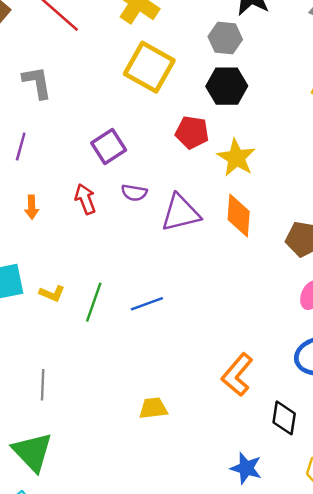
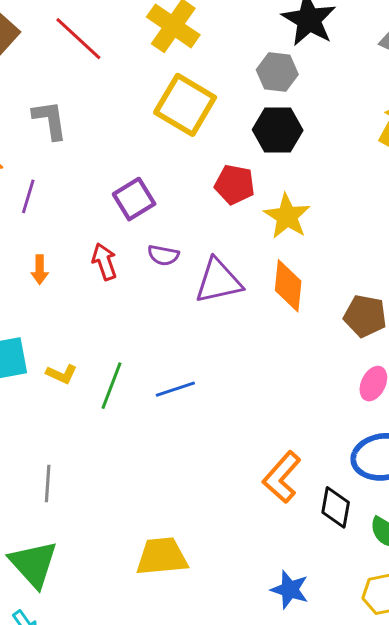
yellow trapezoid: (153, 408) -> (162, 556), moved, size x1.5
black diamond: (284, 418) -> (336, 507), moved

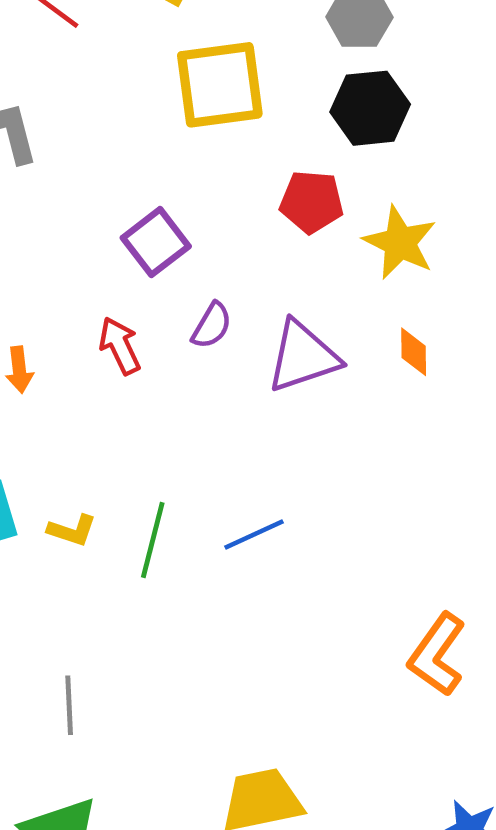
yellow square: (185, 105) -> (220, 85), turned -32
purple semicircle: (163, 255) -> (212, 326), turned -64
orange diamond: (288, 286) -> (414, 352), size x0.6

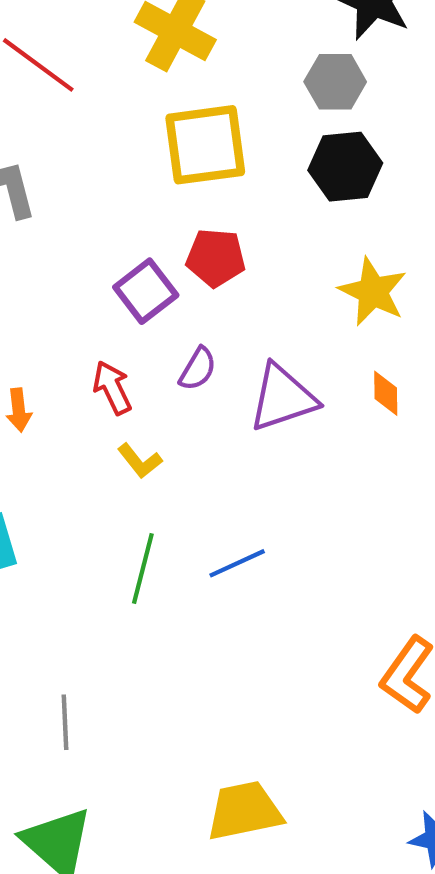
red pentagon: (312, 202) -> (216, 258), moved
yellow L-shape: (72, 530) -> (140, 461), moved, turned 33

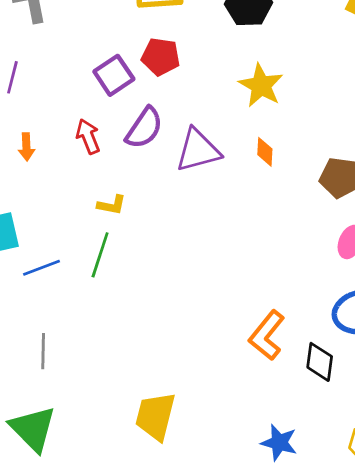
purple semicircle: (198, 369) -> (144, 128), size x1.5
yellow L-shape: (140, 461) -> (112, 205), moved, turned -44
blue line: (237, 563) -> (42, 268), moved
yellow trapezoid: (244, 811) -> (155, 416), turned -68

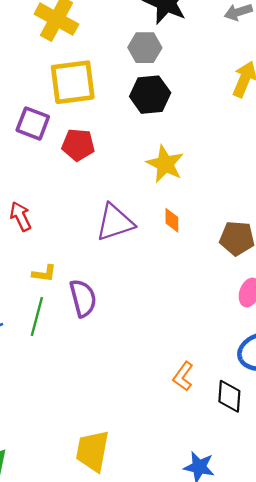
purple square: (114, 75) -> (33, 123), moved, turned -32
purple semicircle: (144, 128) -> (83, 298), moved, turned -45
orange L-shape: (267, 335) -> (183, 376), size x0.7

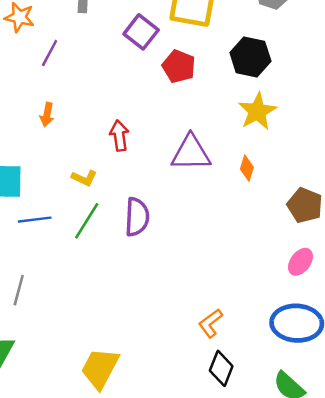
black hexagon: (150, 95) -> (250, 57), moved
red arrow: (21, 216) -> (119, 136), moved
yellow L-shape: (44, 273) -> (84, 178), moved
black diamond: (229, 396) -> (221, 368), moved

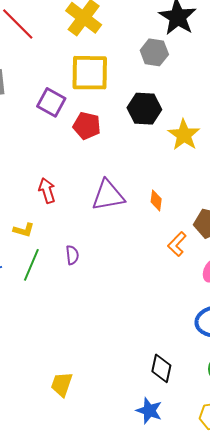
yellow star: (257, 111) -> (184, 135), moved
purple semicircle: (137, 217) -> (72, 255), size x0.6
orange L-shape: (211, 323) -> (177, 244), moved
yellow trapezoid: (100, 368) -> (62, 384), size x0.7

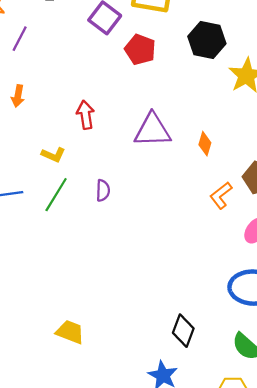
yellow trapezoid: (62, 384) -> (70, 332), turned 84

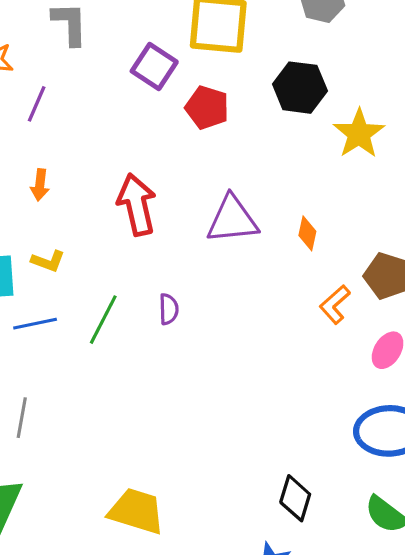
red arrow: (86, 115) -> (137, 205), size x1.5
yellow L-shape: (53, 155) -> (48, 261), moved
yellow trapezoid: (70, 332) -> (136, 511), size x1.4

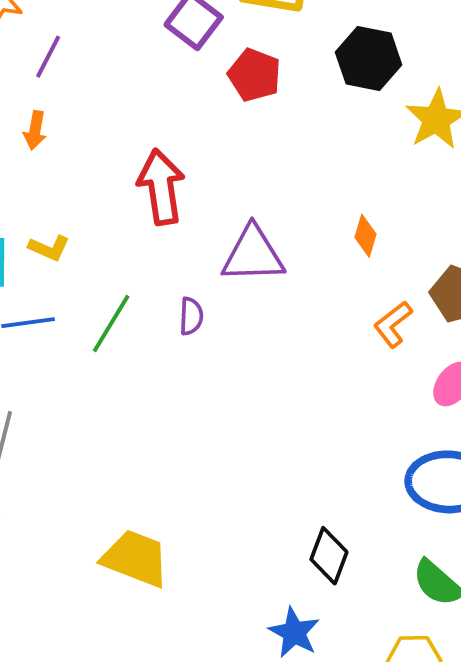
orange arrow: (40, 185) -> (35, 130), moved
purple triangle: (232, 220) -> (253, 254), moved

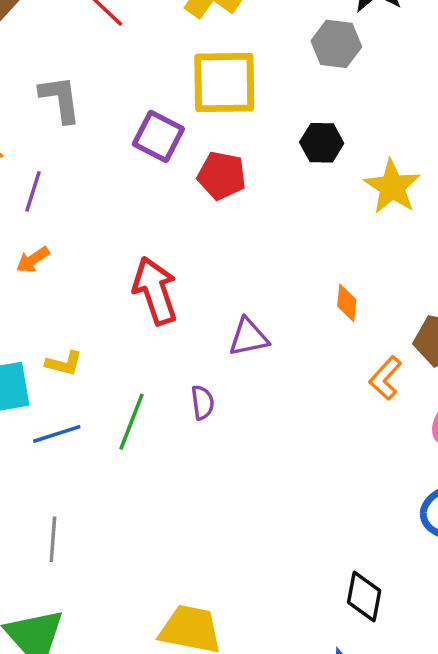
black hexagon: (369, 59) -> (322, 143), size x0.7
orange arrow: (35, 130) -> (33, 260), turned 56
purple triangle: (253, 254) -> (249, 337), size x0.7

